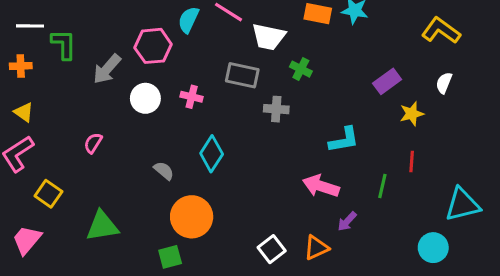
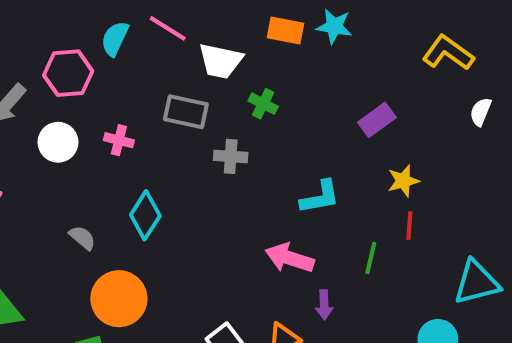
white semicircle: (444, 83) -> (481, 112), moved
yellow star: (412, 114) -> (403, 181), moved
purple arrow: (347, 221) -> (324, 305), turned -45

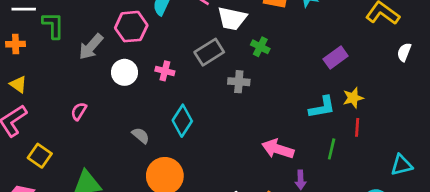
gray rectangle: (186, 112) -> (209, 52), turned -44
cyan L-shape: (320, 197) -> (322, 107), moved
cyan triangle: (477, 282) -> (401, 165), size x0.7

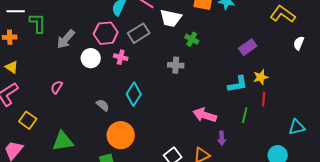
pink hexagon: (131, 27) -> (106, 33), moved
gray rectangle: (209, 52) -> (139, 33), moved

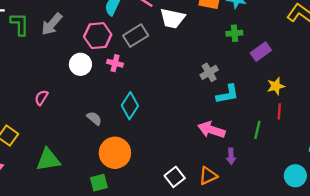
gray arrow: (66, 39) -> (52, 24), moved
green cross: (192, 39) -> (234, 33), moved, turned -32
gray cross: (176, 65) -> (209, 72), moved, turned -35
cyan L-shape: (238, 84) -> (228, 94), moved

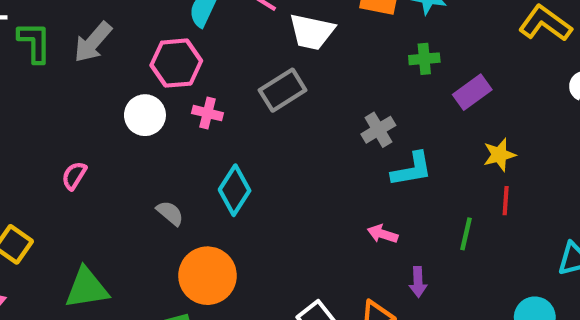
gray rectangle: (136, 36) -> (283, 90), moved
pink arrow: (211, 130) -> (383, 234), size x0.6

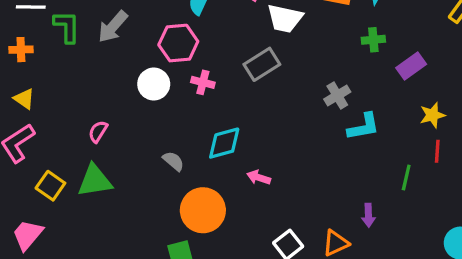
cyan diamond: (235, 190) -> (224, 143), turned 42
pink arrow: (383, 234) -> (259, 177), moved
green triangle: (87, 288) -> (95, 181), moved

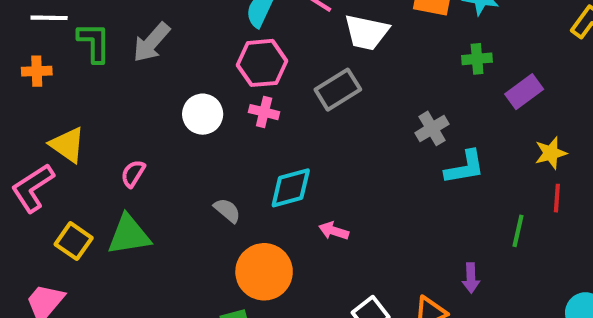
pink hexagon: (178, 43) -> (262, 63), moved
yellow triangle: (24, 99) -> (67, 145), moved, size x1.4

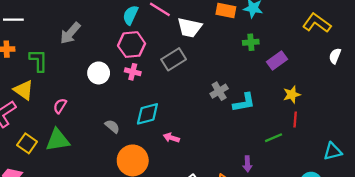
green L-shape: (94, 42) -> (38, 60), moved
gray cross: (432, 128) -> (219, 91), moved
green line: (518, 231) -> (274, 138), turned 54

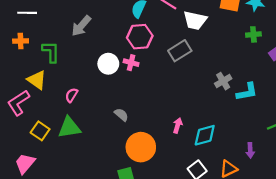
pink cross: (133, 72) -> (131, 63), moved
cyan diamond: (147, 114) -> (205, 135), moved
pink arrow: (171, 138) -> (178, 125), turned 88

